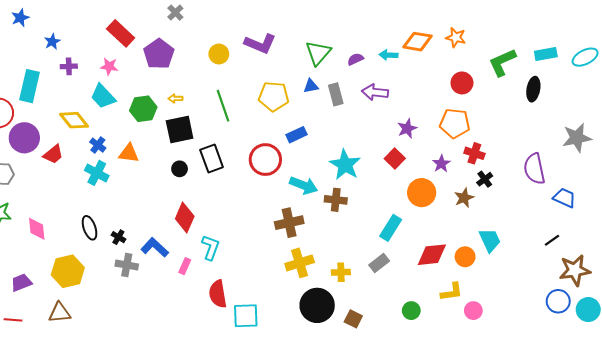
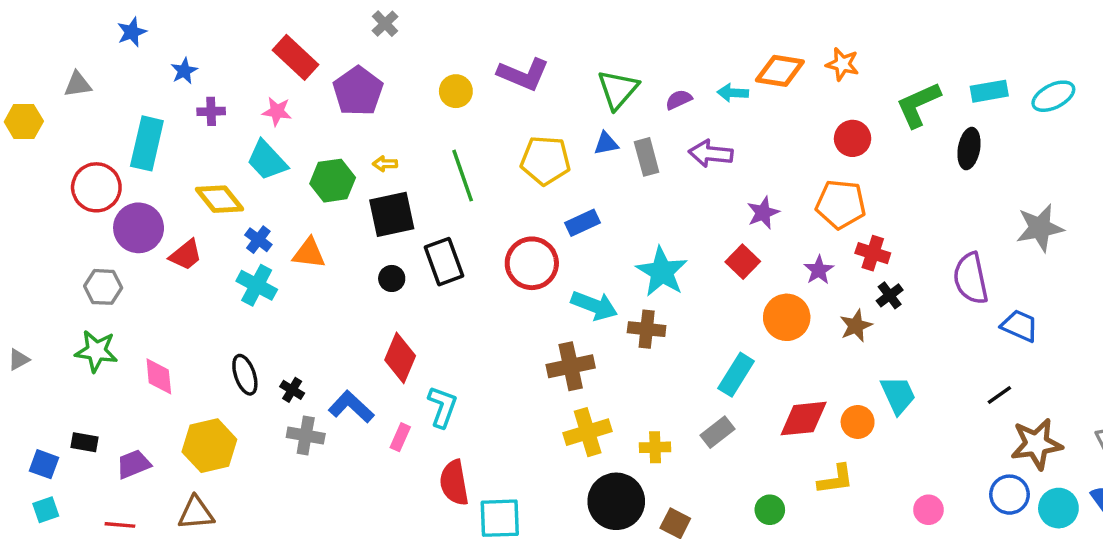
pink circle: (473, 311) -> (928, 510), moved

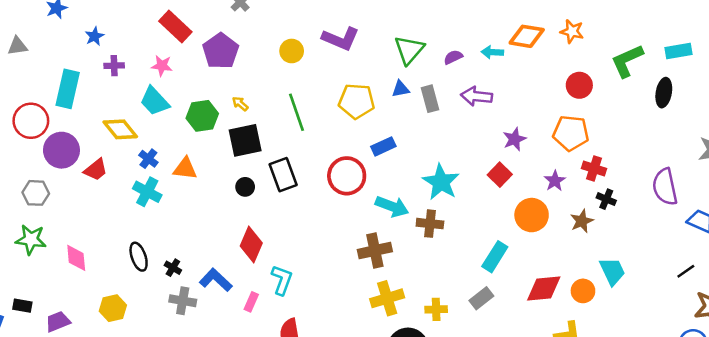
yellow arrow: (385, 164) -> (240, 104), turned 42
black cross: (890, 295) -> (606, 199), turned -30
yellow hexagon: (209, 446) -> (113, 308), size x0.7

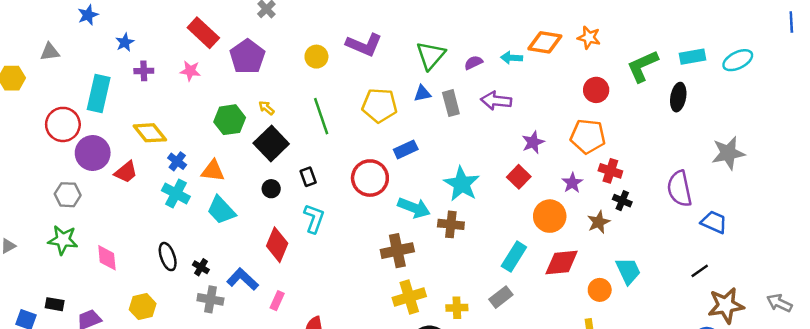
cyan trapezoid: (155, 101) -> (221, 210), moved
black square: (245, 140) -> (271, 143), turned -32
black rectangle: (283, 175) -> (308, 177), size x0.6
cyan L-shape: (282, 280) -> (314, 218), moved
red diamond: (544, 288) -> (562, 263), moved

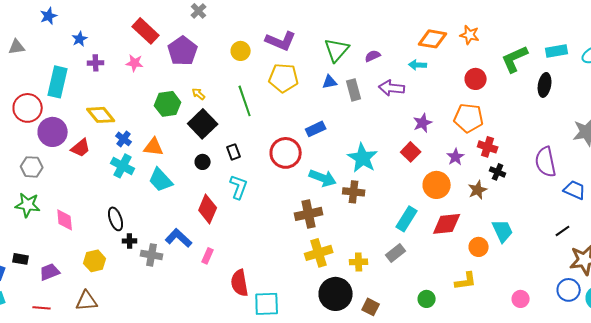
cyan arrow: (512, 58) -> (418, 65), moved
yellow pentagon: (379, 105) -> (284, 78), moved
black cross: (201, 267) -> (130, 241), moved, turned -32

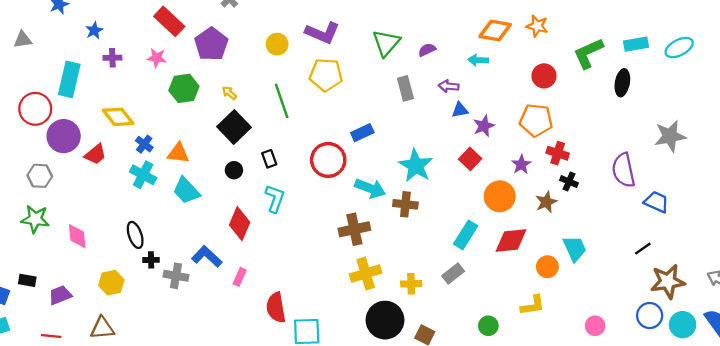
blue triangle: (330, 82) -> (460, 110), moved
purple arrow: (392, 88) -> (449, 86), size x0.7
green hexagon: (168, 104) -> (184, 88), moved

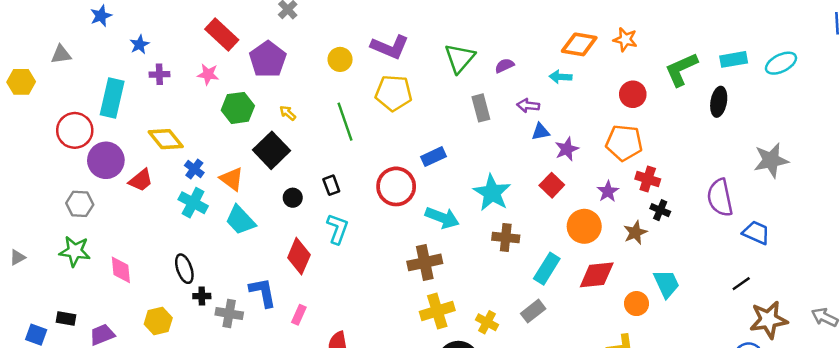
black square: (234, 127) -> (272, 150), moved
orange triangle: (178, 153) -> (232, 179), turned 30
brown cross: (405, 204) -> (506, 238), moved
blue L-shape: (207, 256) -> (263, 292), turned 36
yellow cross: (411, 284) -> (487, 322), turned 30

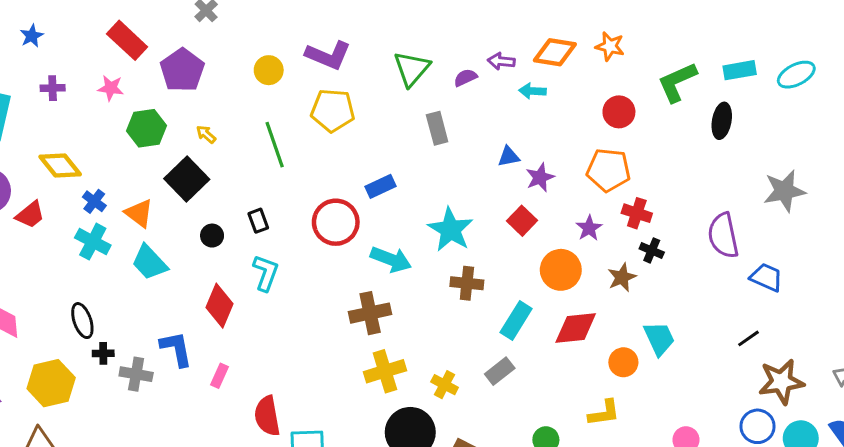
blue star: (140, 44) -> (32, 36), moved
purple arrow: (528, 105) -> (501, 61), moved
yellow hexagon: (158, 321) -> (51, 383), size x1.4

